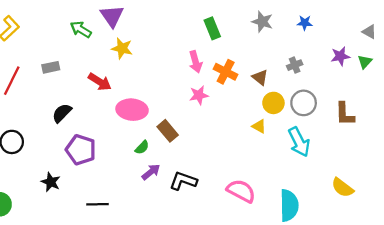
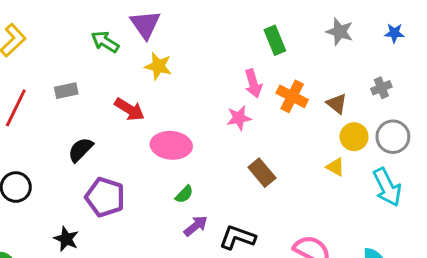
pink star: (199, 95) -> (239, 118), moved
brown rectangle: (168, 131) -> (262, 173), moved

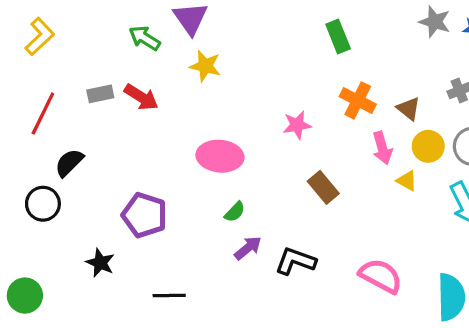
gray star: (340, 32) -> (435, 22), moved
pink arrow: (253, 83) -> (382, 148), moved
red arrow: (130, 109) -> (141, 97), moved
black semicircle: (81, 150) -> (69, 163), moved

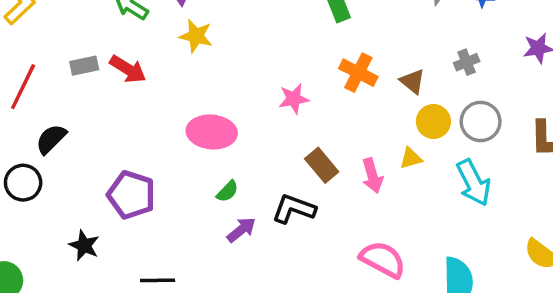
pink arrow: (382, 148) -> (372, 176), moved
yellow triangle: (407, 181) -> (411, 158), turned -45
black L-shape: (295, 261) -> (294, 209), moved

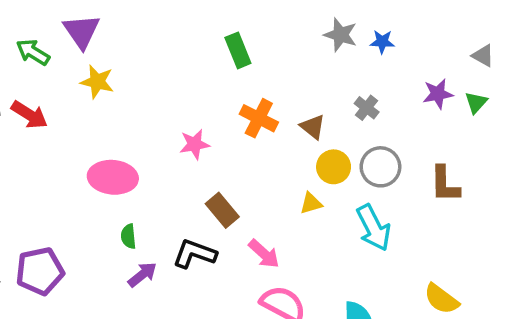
gray cross: (467, 62) -> (367, 108), turned -30
pink arrow: (372, 176) -> (264, 254), moved, turned -32
green semicircle: (227, 191) -> (128, 236), turned 130
purple pentagon: (131, 195) -> (40, 271), moved, turned -30

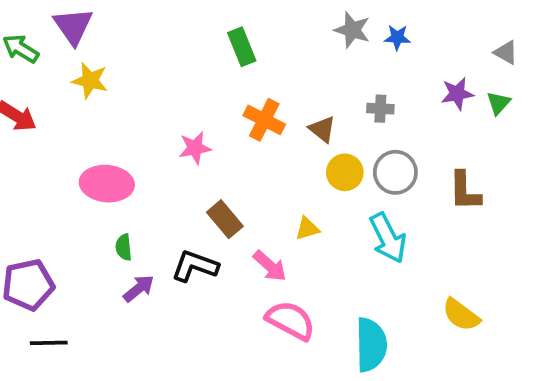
gray cross: (367, 108) -> (380, 109), turned -35
yellow triangle: (311, 203) -> (307, 229), moved

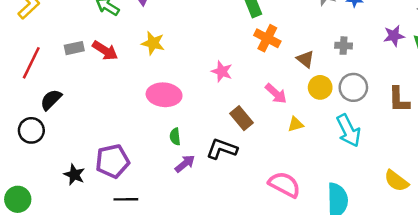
yellow star: (90, 81) -> (153, 43), moved
orange cross: (264, 120) -> (267, 38), moved
pink star: (195, 148) -> (222, 71), turned 30
pink arrow: (270, 266) -> (276, 94), moved

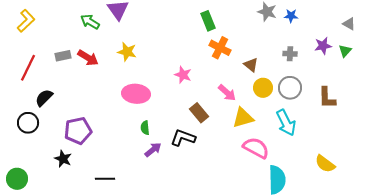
gray cross: (344, 46) -> (290, 54), moved
yellow triangle: (296, 124) -> (243, 118), size x1.6
purple pentagon: (112, 161) -> (78, 131), moved
pink semicircle: (285, 185) -> (256, 148), moved

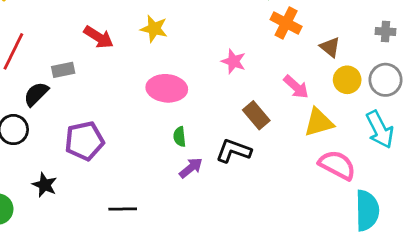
gray rectangle: (63, 56) -> (63, 70), moved
black star: (63, 159) -> (45, 185), moved

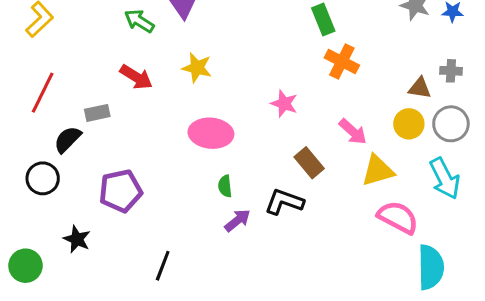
brown triangle: (330, 47) -> (420, 88), moved, turned -30
black line: (123, 209) -> (163, 266), turned -68

